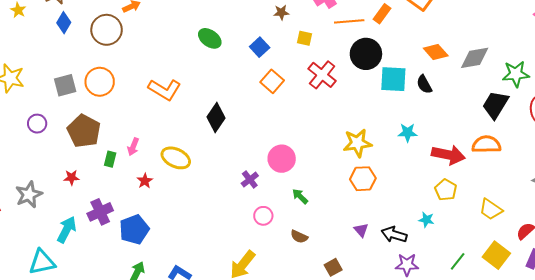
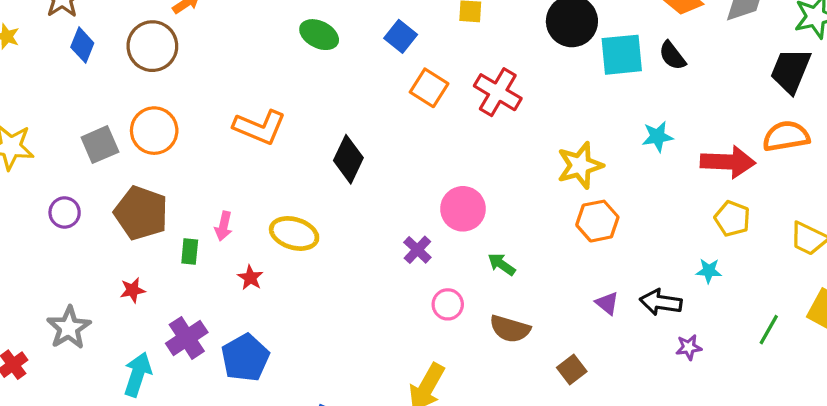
red cross: (322, 75) -> (498, 92), moved
brown semicircle: (299, 237) -> (510, 329), size x1.4
purple star: (407, 265) -> (689, 347), size x0.7

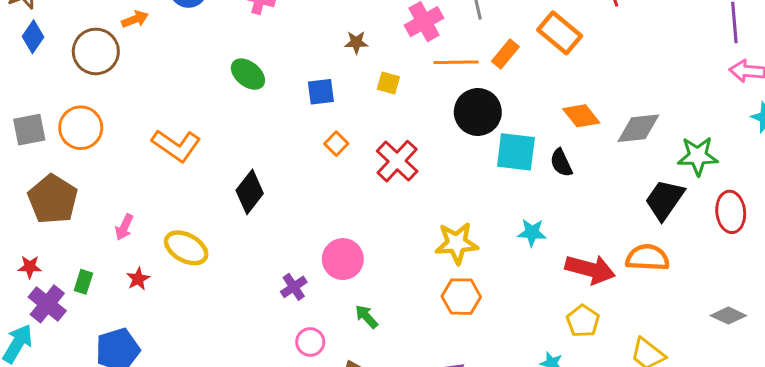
blue square: (401, 36) -> (321, 92), turned 32
orange square: (429, 88) -> (336, 144), size x0.7
green rectangle: (190, 251) -> (83, 282), moved
purple cross: (187, 338) -> (47, 304), moved, turned -30

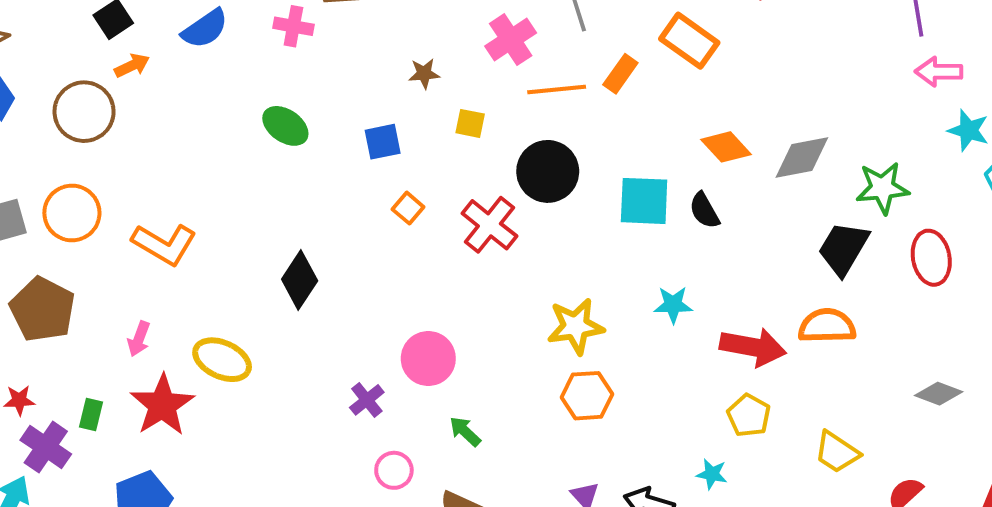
black circle: (478, 112) -> (548, 171), moved
orange L-shape: (176, 146) -> (164, 244), moved
red star: (138, 279) -> (162, 405), size x2.0

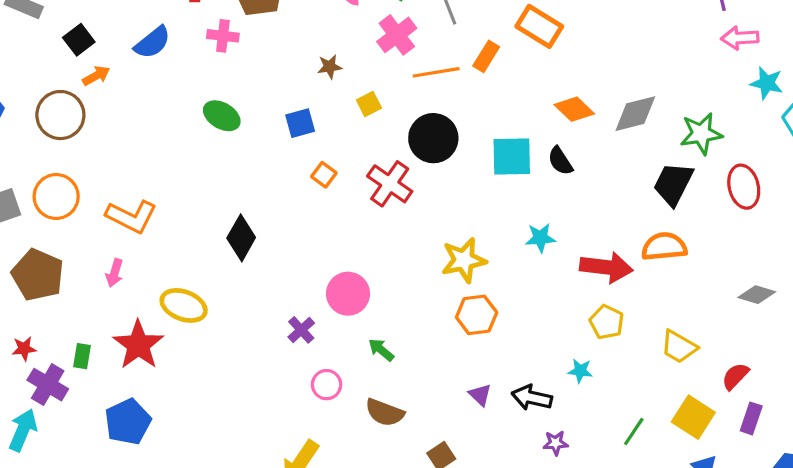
yellow square: (470, 123) -> (369, 104), turned -35
pink arrow: (139, 339) -> (114, 273), moved

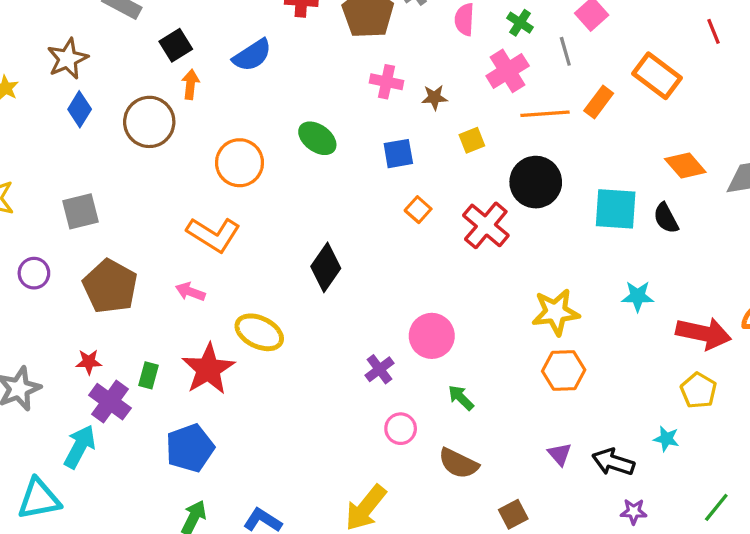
pink cross: (223, 36) -> (386, 82), moved
orange arrow: (96, 76) -> (190, 84), turned -60
orange circle: (56, 196) -> (239, 163), moved
pink arrow: (114, 273) -> (190, 292), turned 88

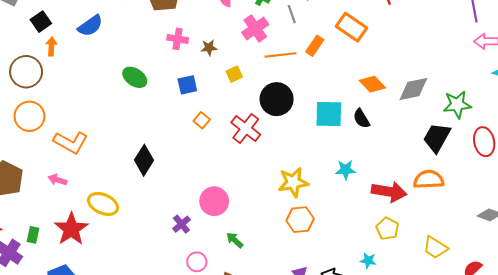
orange circle: (239, 163) -> (29, 116), moved

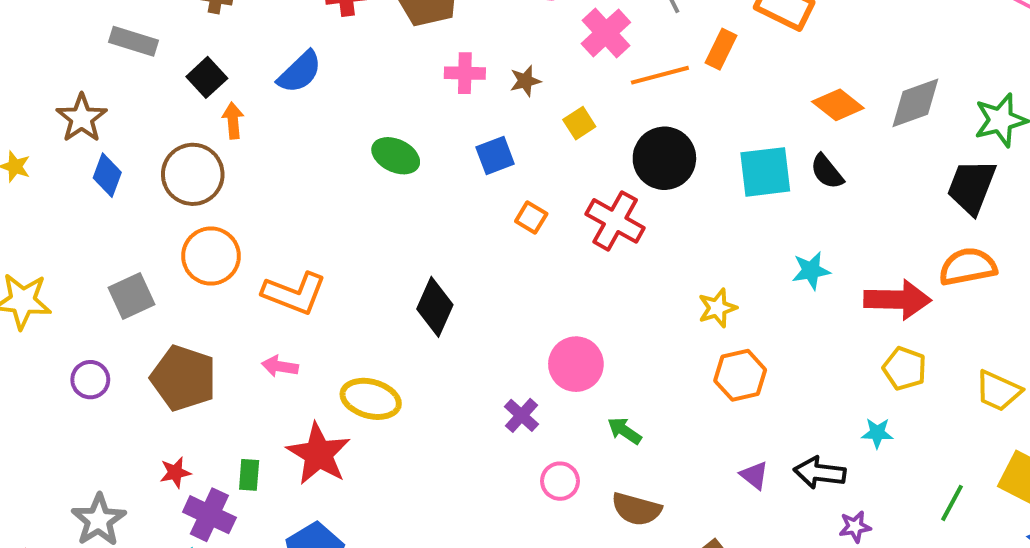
yellow star: (293, 182) -> (717, 308), size x0.7

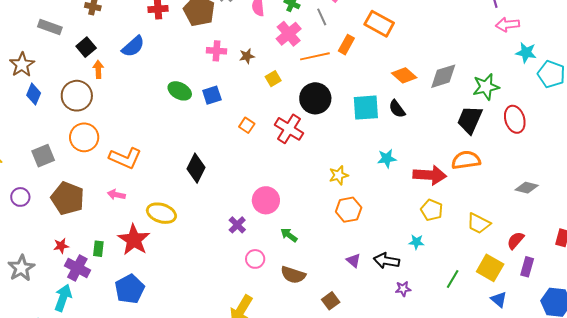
blue square: (495, 156) -> (212, 95), moved

